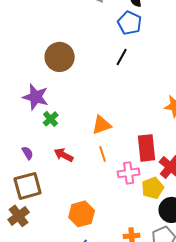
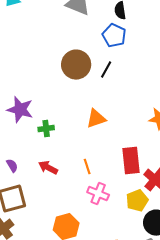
brown circle: (60, 57) -> (76, 65), moved
green cross: (51, 119) -> (46, 129), moved, turned 35
orange triangle: (102, 125) -> (96, 119), moved
pink cross: (129, 173) -> (98, 194), moved, turned 30

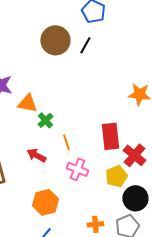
orange triangle: (96, 119) -> (27, 103), moved, turned 30
green cross: (46, 129) -> (45, 120), moved, turned -35
red arrow: (48, 168) -> (36, 155), moved

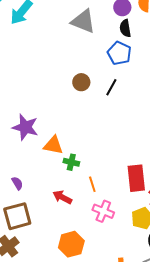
brown circle: (55, 40) -> (81, 82), size x0.6
green cross: (45, 120) -> (71, 162), turned -35

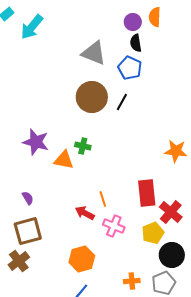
gray triangle: (83, 21) -> (94, 53), moved
brown circle: (81, 82) -> (92, 97), size x1.8
green cross: (71, 162) -> (83, 146), moved
red arrow: (62, 197) -> (85, 213), moved

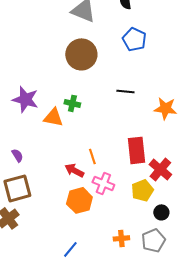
blue pentagon: (130, 68) -> (134, 39), moved
black line: (122, 102) -> (125, 91), moved, turned 66
black circle: (172, 255) -> (161, 212), size x0.6
orange hexagon: (82, 259) -> (79, 200), moved

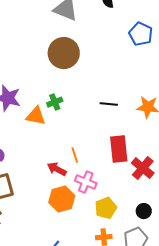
blue pentagon: (134, 39) -> (141, 34), moved
black line: (125, 91) -> (109, 104), moved
green cross: (72, 103) -> (55, 102), turned -35
yellow pentagon: (142, 190) -> (106, 208), moved

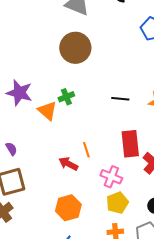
orange triangle: (36, 116) -> (47, 111), turned 30
pink cross: (86, 182) -> (111, 177), moved
orange hexagon: (62, 199) -> (68, 208), moved

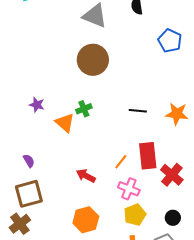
purple star: (19, 93) -> (37, 105), size x0.6
orange line: (86, 150) -> (121, 162), moved, turned 56

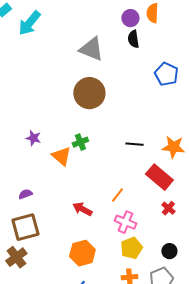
red rectangle: (148, 156) -> (159, 177), moved, turned -44
purple semicircle: (29, 161) -> (25, 194), turned -80
red cross: (172, 175) -> (168, 208), size x0.6

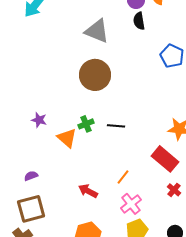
black line: (134, 144) -> (116, 126), moved
pink cross: (125, 222) -> (131, 204), turned 30

